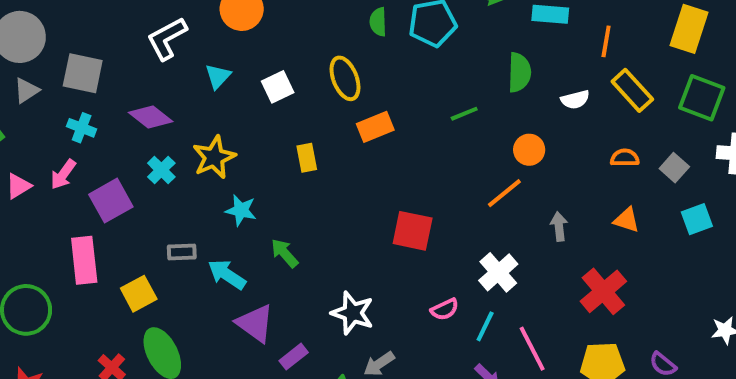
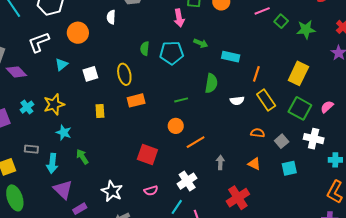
purple diamond: (151, 117) -> (16, 72), moved
orange circle: (529, 150) -> (176, 126), moved
cyan arrow: (227, 274) -> (52, 163), turned -126
pink semicircle: (445, 309) -> (151, 191), moved

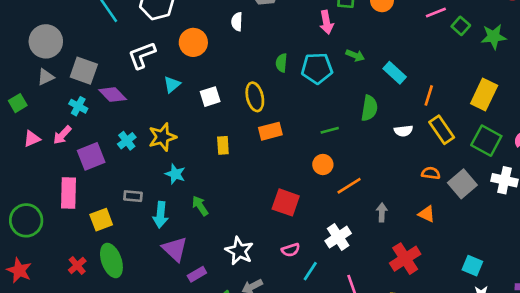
cyan rectangle: (231, 57) -> (395, 73), turned 30
gray square: (282, 141) -> (462, 184), size x1.5
cyan square: (289, 168) -> (472, 266), moved, turned 35
cyan line: (177, 207) -> (310, 271), moved

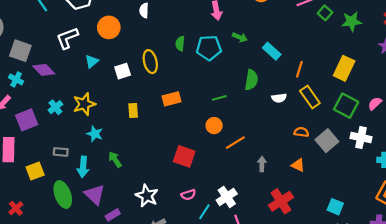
yellow ellipse: (255, 97) -> (150, 62), moved
white cross: (338, 237) -> (227, 197), moved
green ellipse: (111, 260) -> (63, 194), moved

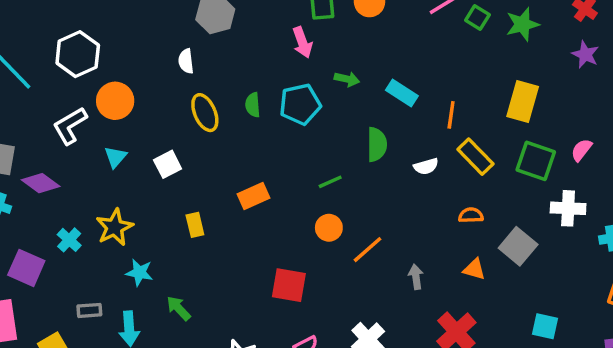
orange circle: (109, 27) -> (115, 101), moved
yellow ellipse: (150, 62) -> (205, 113), moved
purple square: (27, 120) -> (26, 268), turned -35
gray square: (327, 141) -> (518, 246), moved

